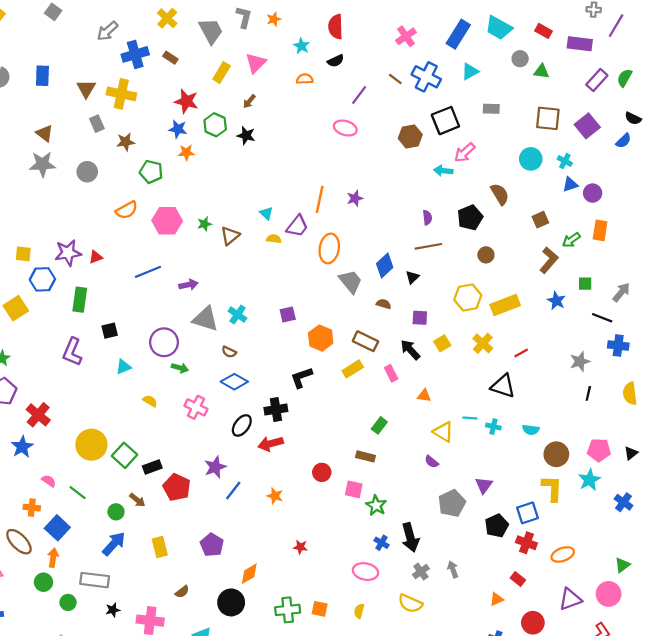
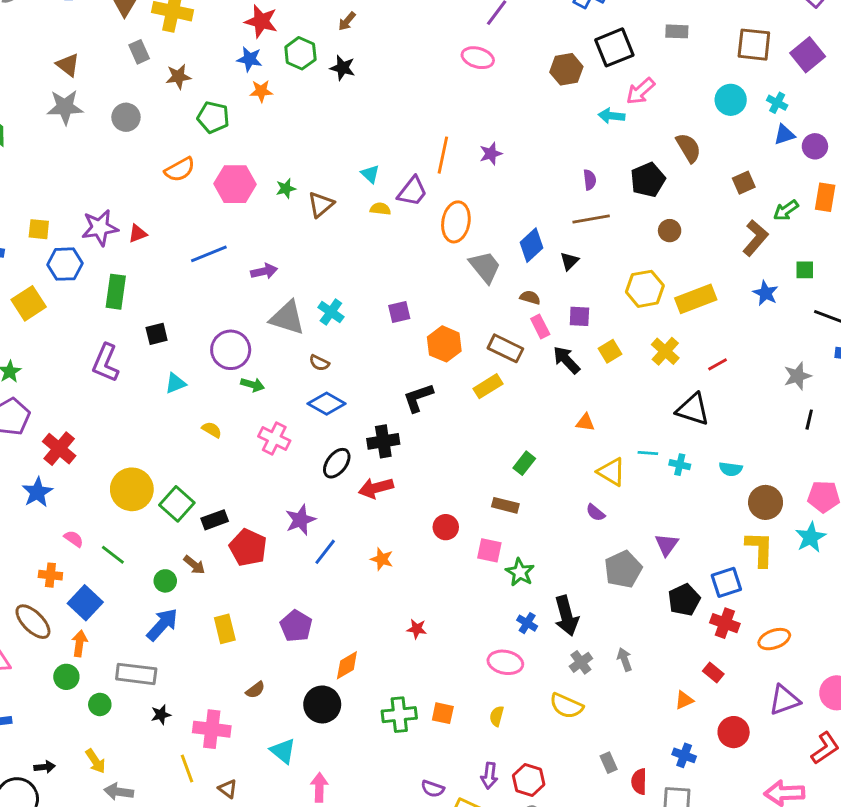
pink rectangle: (391, 373) -> (540, 327), moved

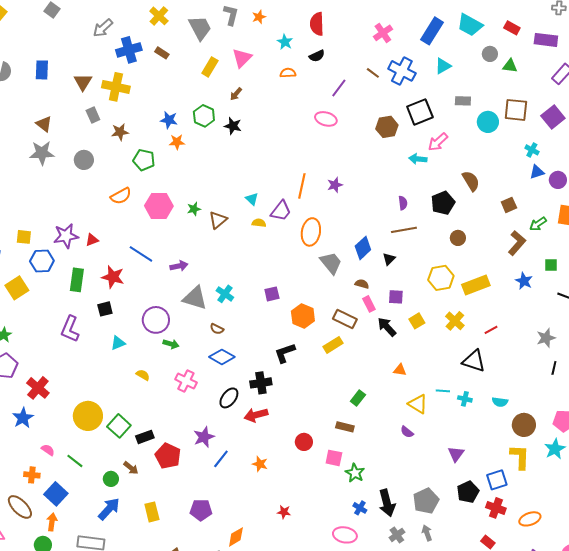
red star: (261, 21) -> (113, 277), moved
cyan circle: (731, 100) -> (488, 122), moved
blue line: (209, 254) -> (141, 254), turned 55
gray pentagon: (623, 569) -> (426, 501), moved
purple pentagon: (296, 626) -> (201, 510), turned -30

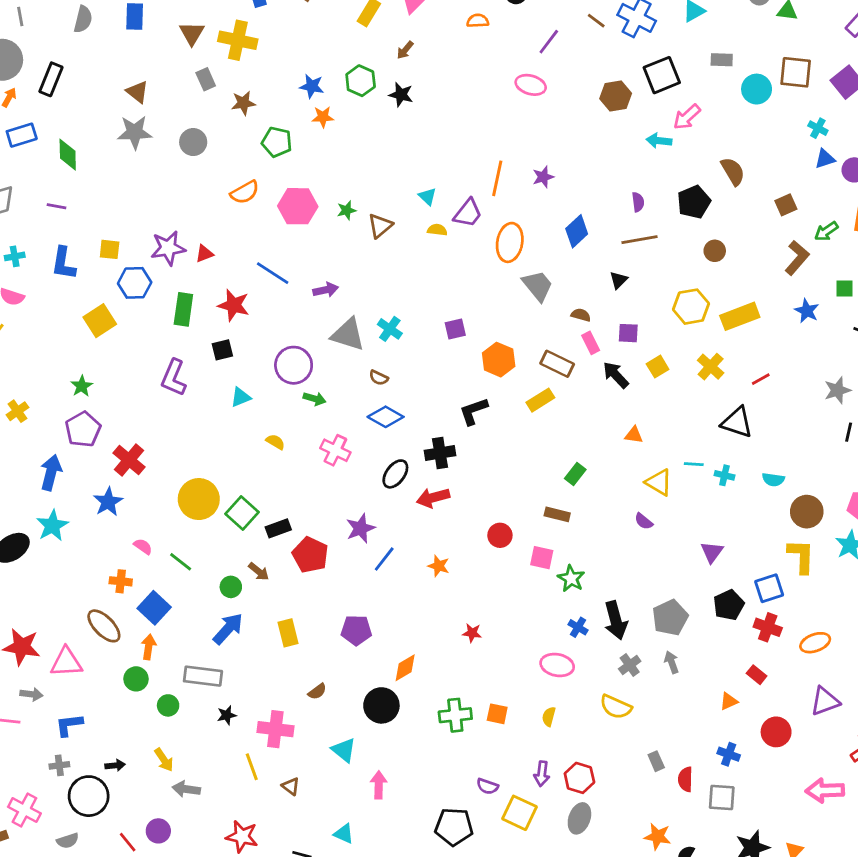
blue diamond: (363, 248) -> (577, 231), moved

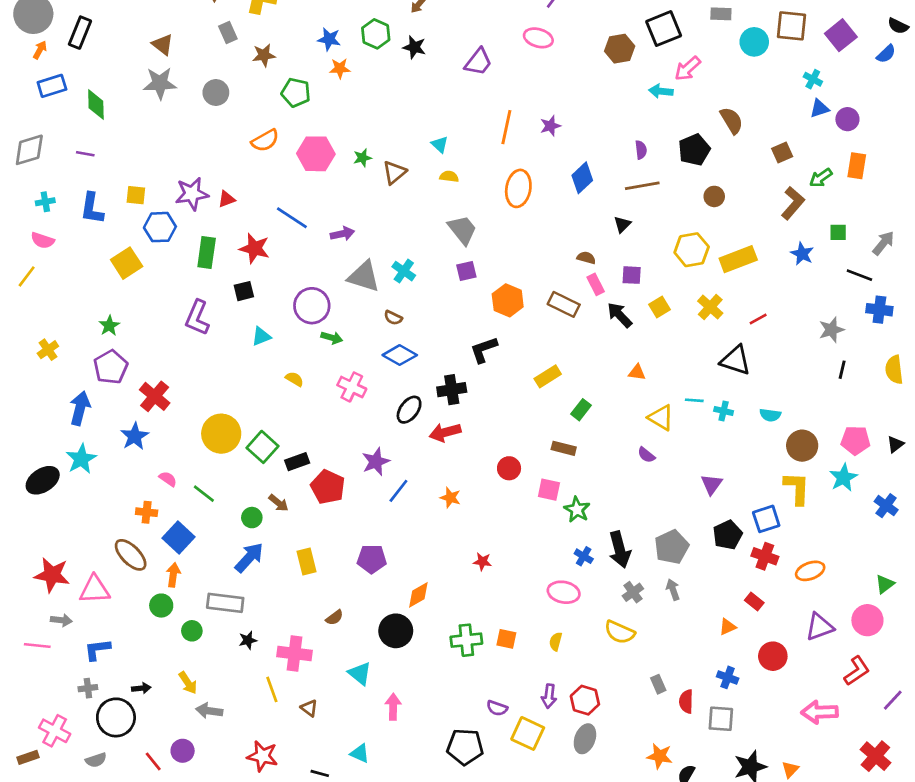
purple trapezoid: (468, 213) -> (478, 62), moved
gray trapezoid: (538, 286) -> (462, 230), moved
yellow rectangle: (540, 400) -> (548, 376), moved

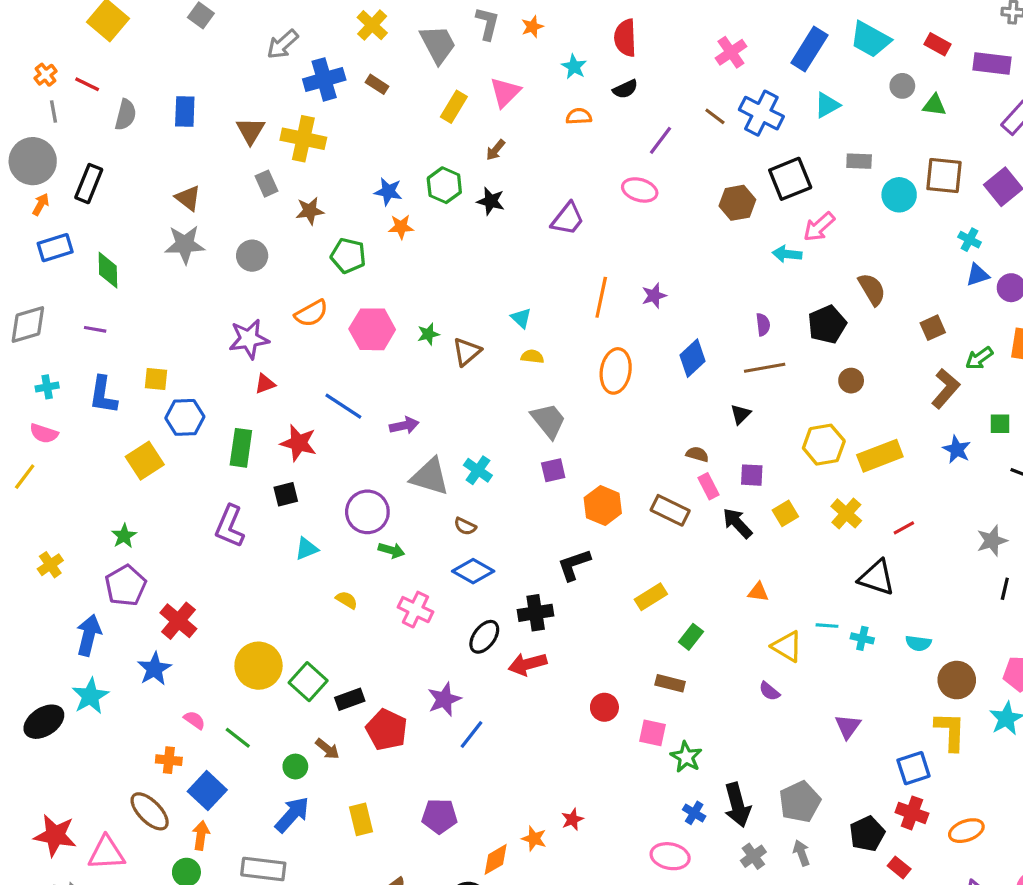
purple star: (192, 194) -> (249, 339), moved
orange star: (450, 498) -> (534, 839), moved
black pentagon: (728, 535) -> (867, 834), moved
red star: (482, 562) -> (572, 819), turned -30

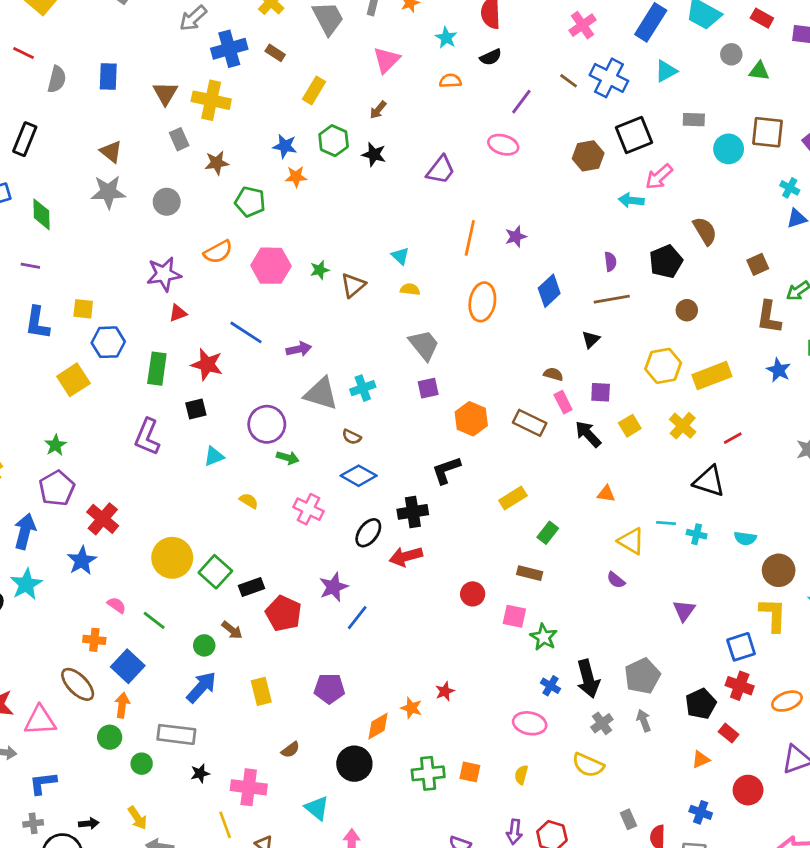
yellow rectangle: (454, 107) -> (314, 90), moved
brown L-shape: (946, 389) -> (769, 317), turned 148
cyan cross: (478, 470) -> (363, 388), turned 35

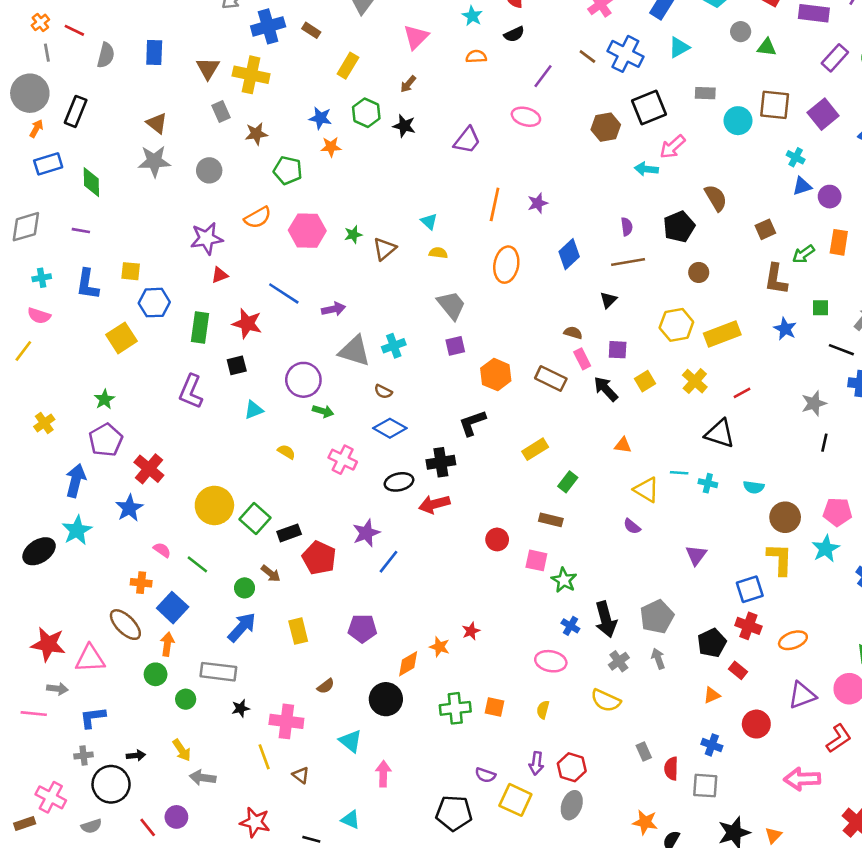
black ellipse: (368, 533) -> (399, 482), turned 40

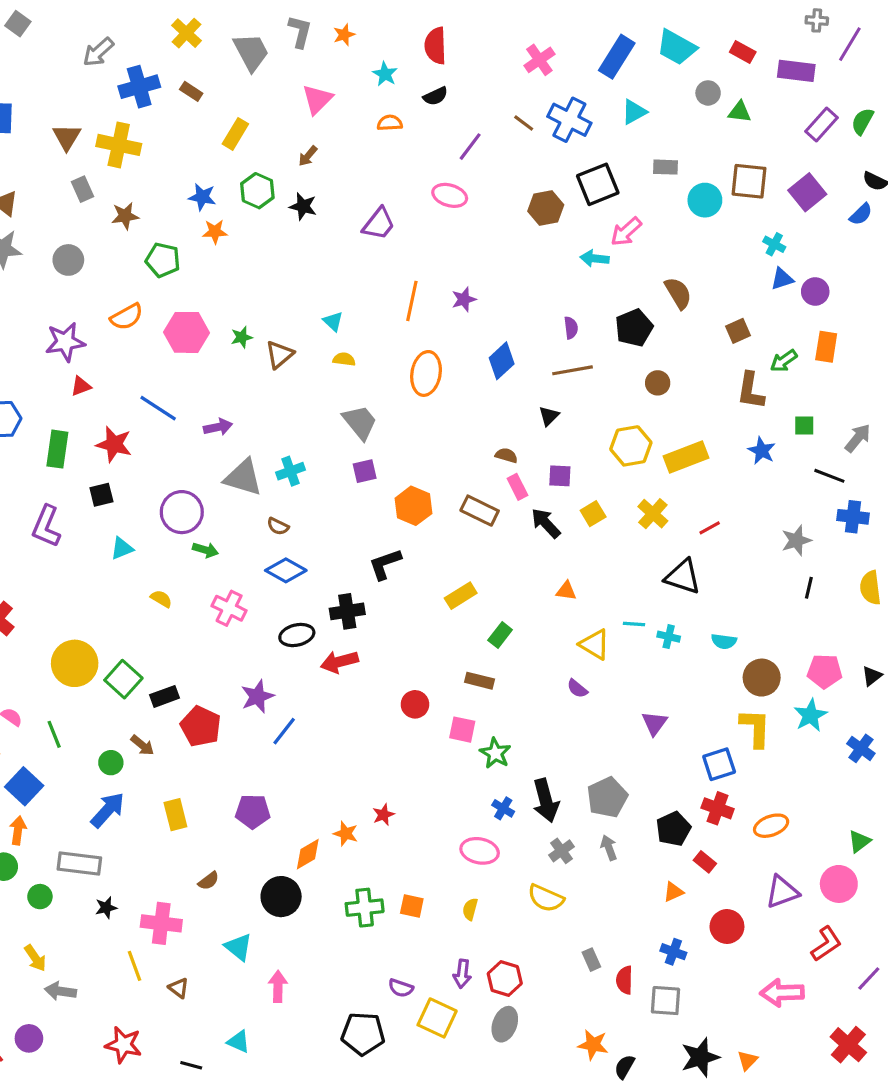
green line: (197, 564) -> (54, 734), turned 30

